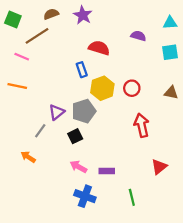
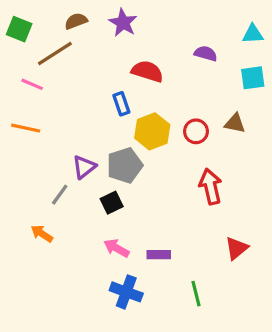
brown triangle: (171, 93) -> (235, 123), moved

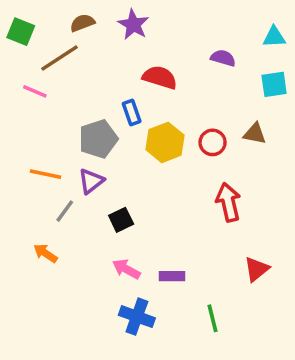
orange line: (26, 128) -> (45, 174), moved
gray pentagon: (125, 165) -> (98, 139), moved

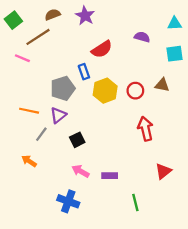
green square: (21, 32) -> (13, 20), turned 30
red semicircle: (160, 77) -> (102, 49), turned 130
blue cross: (137, 317) -> (68, 201), moved

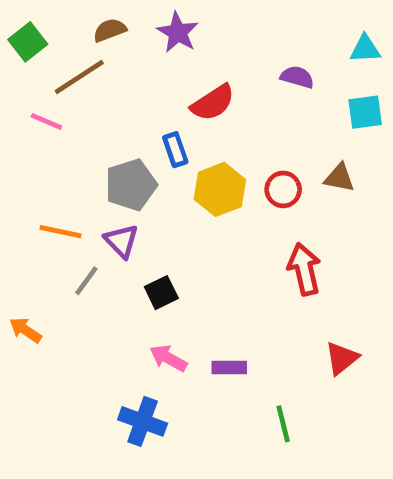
purple triangle: (58, 115) -> (121, 241), turned -36
orange arrow: (29, 161) -> (25, 330), moved

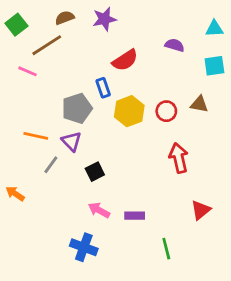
purple star: (178, 32) -> (104, 19), turned 30

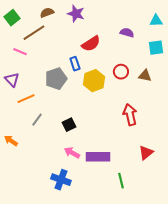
purple star: (104, 19) -> (76, 14), turned 30
red circle: (166, 111) -> (121, 72), moved
orange line: (36, 136) -> (26, 99), turned -36
purple triangle: (71, 141) -> (12, 80), moved
purple rectangle: (135, 216) -> (98, 157), size x1.6

